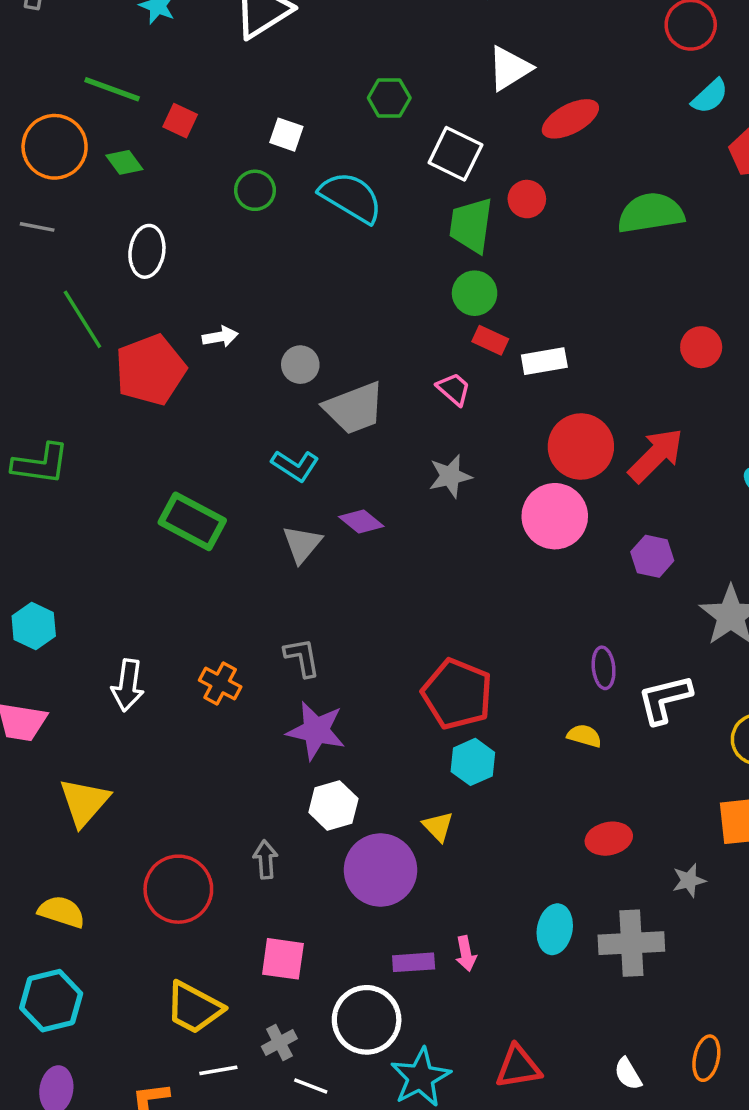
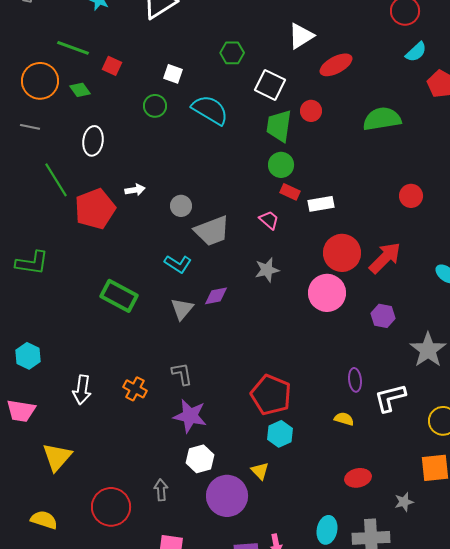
purple diamond: (361, 521) -> (216, 296), turned -50

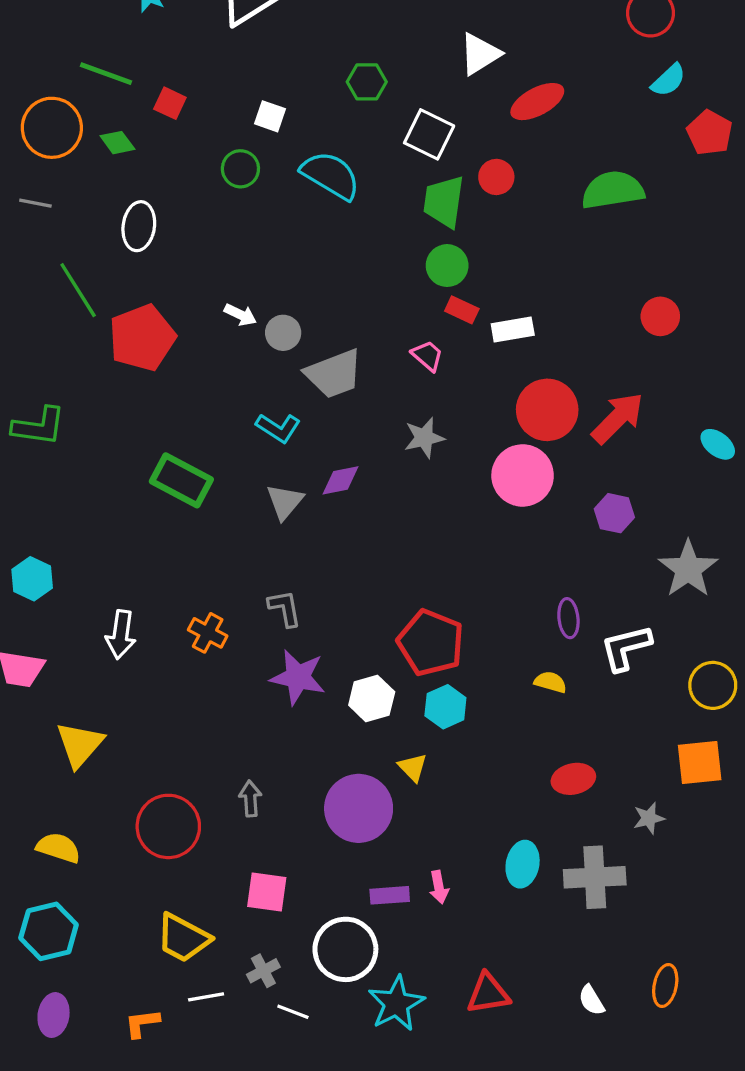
white arrow: (135, 190) -> (240, 315), moved, turned 36
white hexagon: (200, 459) -> (372, 698), moved

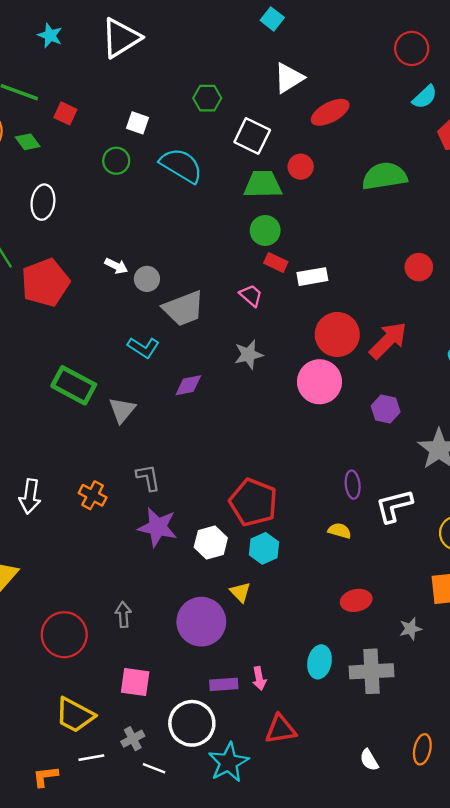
green trapezoid: (444, 202) -> (263, 184), turned 81
gray triangle: (285, 502) -> (122, 410), moved
red triangle: (488, 994) -> (281, 729), moved

